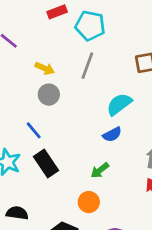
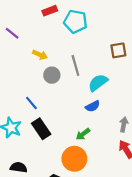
gray line: (87, 66) -> (75, 65), moved, turned -36
gray circle: (49, 95) -> (52, 75), moved
orange circle: (89, 202) -> (74, 159), size x1.5

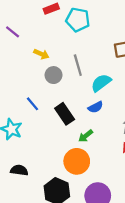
black rectangle: (41, 129) -> (65, 114), moved

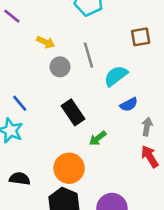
blue line: (32, 104) -> (20, 103), moved
blue semicircle: (96, 107) -> (129, 105), moved
orange circle: (77, 161) -> (69, 168), moved

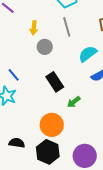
yellow arrow: (46, 42) -> (34, 28), turned 72
gray line: (89, 55) -> (67, 27), moved
black semicircle: (20, 179) -> (17, 143), moved

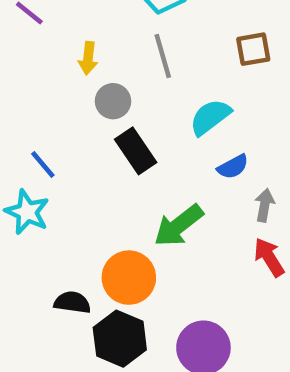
black rectangle: (55, 82) -> (136, 151), moved
green arrow: (74, 102) -> (179, 226), size x1.6
black semicircle: (17, 143) -> (72, 302), moved

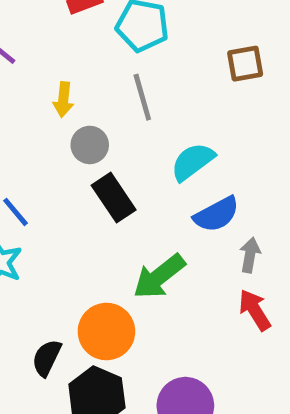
brown square: (253, 49) -> (245, 64), moved
blue semicircle: (233, 167) -> (216, 214), size x1.4
black semicircle: (72, 302) -> (47, 358), turned -72

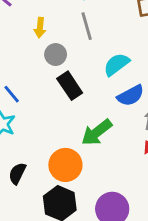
black semicircle: (47, 358) -> (17, 173), moved

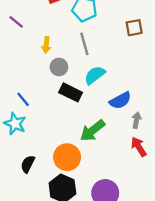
cyan semicircle: (116, 64) -> (95, 75), moved
black rectangle: (70, 86) -> (71, 92), turned -30

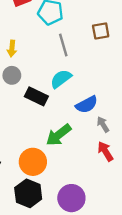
gray line: (84, 44) -> (63, 45), moved
gray circle: (59, 67) -> (12, 75), moved
gray arrow: (136, 120) -> (103, 124), turned -42

